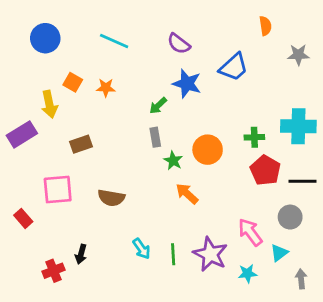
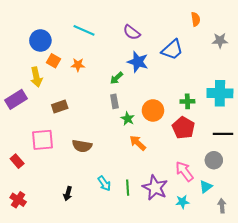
blue circle: (45, 38) -> (40, 41), moved
red pentagon: (265, 170) -> (183, 128), moved
black arrow: (81, 254) -> (68, 194), moved
red cross: (54, 271) -> (18, 200), moved, turned -35

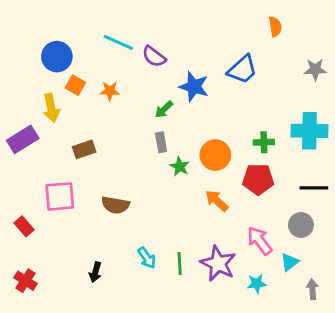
purple semicircle: (132, 32) -> (154, 57), moved
gray star: (220, 41) -> (315, 69), moved
red pentagon: (183, 128) -> (258, 179), turned -30
orange arrow: (138, 143) -> (217, 201), moved

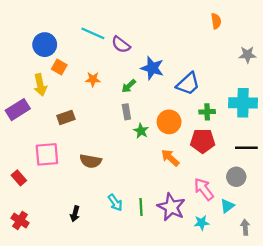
blue trapezoid: (242, 69) -> (188, 84), moved
orange star: (110, 91) -> (93, 79), moved

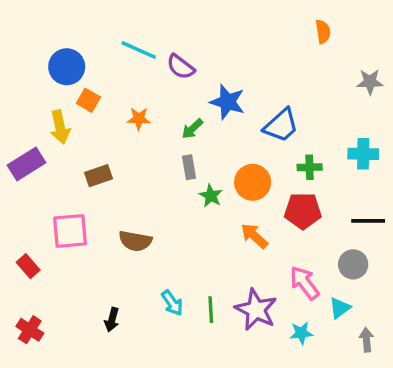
cyan cross: (243, 103) -> (363, 154), size x0.7

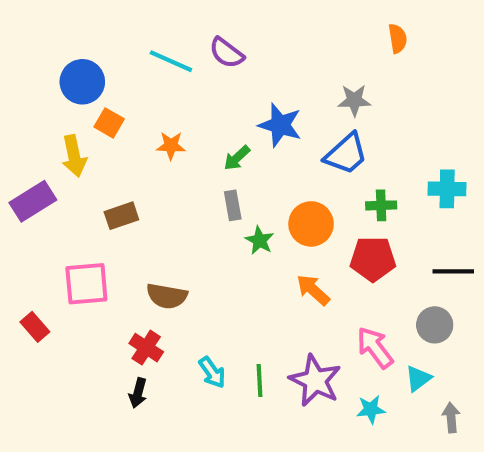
purple semicircle: (181, 67) -> (227, 53), moved
gray star: (370, 82) -> (354, 100), moved
red cross: (30, 330) -> (146, 348), moved

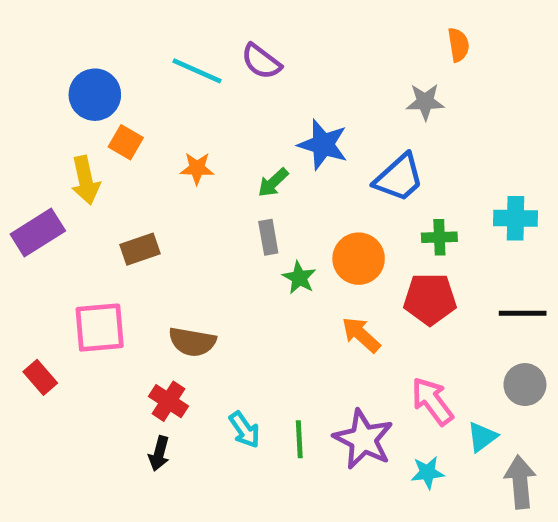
gray star: (354, 100) -> (425, 102), moved
gray circle: (435, 325) -> (525, 385), moved
gray arrow: (451, 418) -> (520, 482), size x1.5

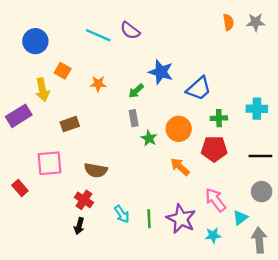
blue circle: (95, 95) -> (35, 41), moved
gray star: (425, 102) -> (256, 22), moved

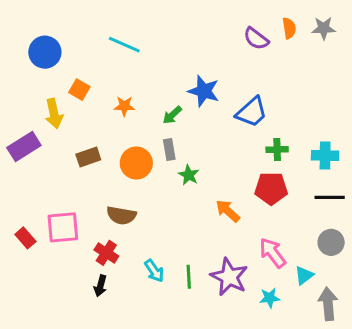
purple semicircle: (130, 31) -> (256, 39), moved
cyan cross: (257, 109) -> (325, 156), moved
orange circle: (179, 129) -> (136, 163), moved
pink square: (50, 163) -> (63, 227), moved

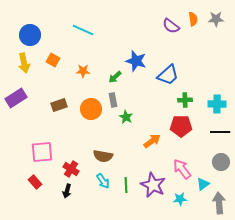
yellow arrow: (54, 114) -> (24, 63), moved
orange arrow: (228, 211) -> (152, 141), turned 102
brown semicircle: (121, 215) -> (103, 156), moved
red rectangle: (25, 238) -> (35, 182), moved

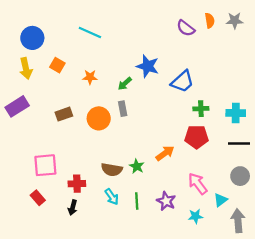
green star: (126, 117) -> (137, 166), moved
red cross: (71, 169) -> (77, 184), turned -35
purple star: (153, 185) -> (166, 201), size x0.7

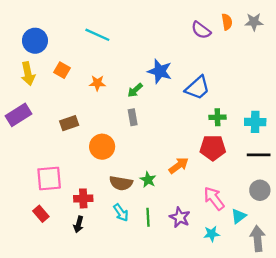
orange circle: (99, 118) -> (102, 147), moved

